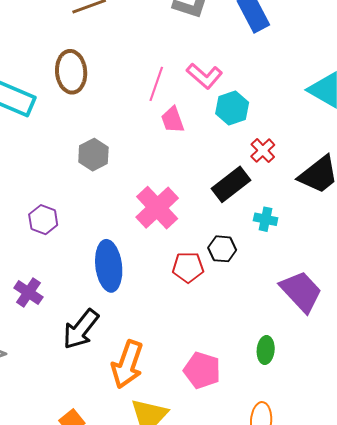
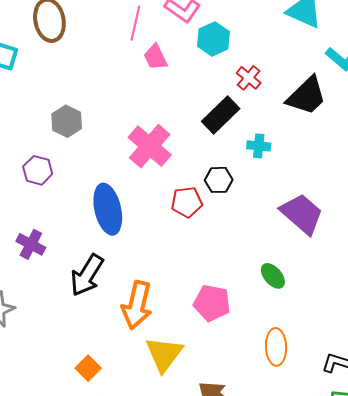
gray hexagon: (93, 155) -> (67, 121), moved
green ellipse: (266, 350) -> (273, 276), turned -40

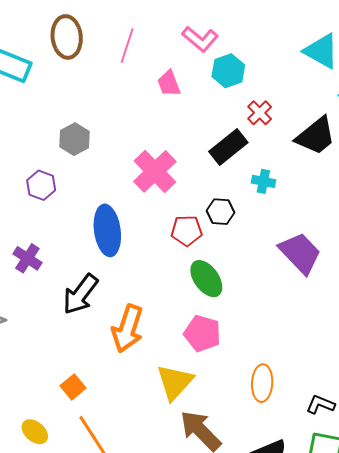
pink line: (135, 23) -> (127, 45), moved
green ellipse: (273, 276) -> (206, 279), moved, size x1.4
yellow triangle: (164, 354) -> (175, 382), moved

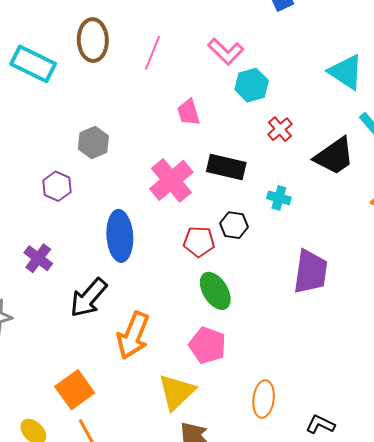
pink trapezoid: (169, 83) -> (188, 112), moved
black rectangle: (228, 147) -> (226, 167), moved, turned 48
purple trapezoid: (300, 253) -> (311, 272), turned 48
orange square: (73, 387) -> (75, 390), size x1.5

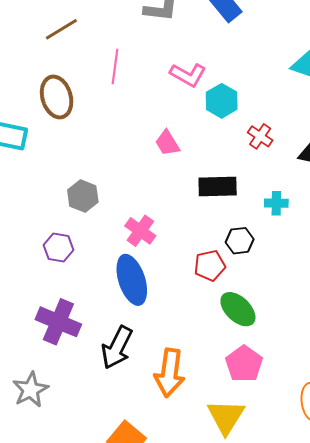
pink line: (153, 53) -> (115, 66), moved
pink cross: (171, 180) -> (140, 231), moved, size x0.7
purple cross: (38, 258) -> (58, 322), size x1.5
pink pentagon: (207, 345) -> (244, 364), turned 30

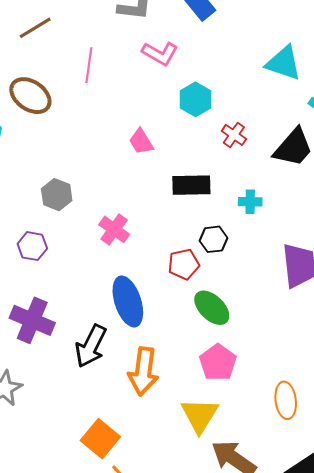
pink L-shape: (188, 75) -> (160, 53), moved
brown ellipse: (57, 97) -> (30, 96), turned -39
blue ellipse: (132, 280) -> (128, 301), moved

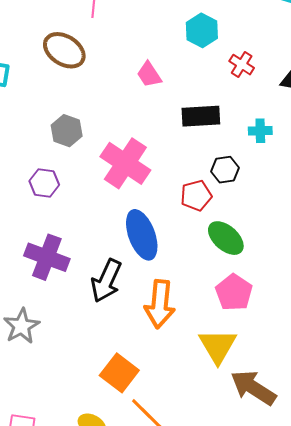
brown ellipse: (30, 96) -> (64, 50), moved
pink cross: (114, 229) -> (125, 163), size x1.6

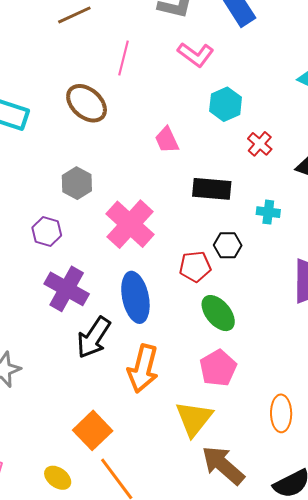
purple cross: (47, 257) -> (67, 289), moved

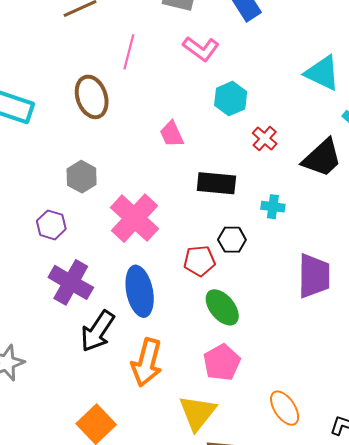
brown ellipse: (87, 103) -> (92, 97), turned 30
orange ellipse: (281, 413) -> (285, 408), turned -33

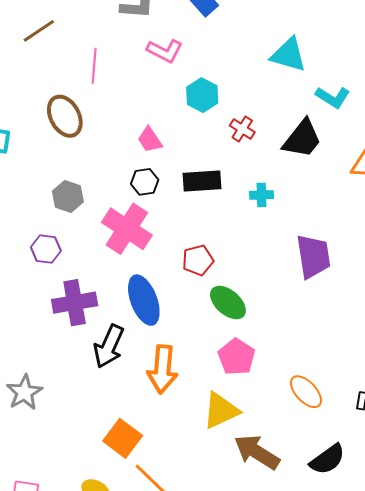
black hexagon: (232, 240) -> (145, 182), moved
purple cross: (71, 282) -> (75, 303), turned -30
yellow triangle: (197, 413) -> (221, 411), turned 36

